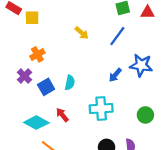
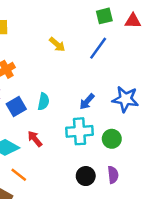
blue star: (141, 65) -> (125, 99), moved
blue arrow: (115, 75) -> (87, 102), moved
green circle: (145, 115) -> (112, 139), moved

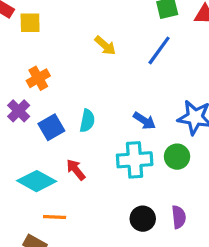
blue arrow: (87, 102) -> (144, 121), turned -98
green circle: (112, 139) -> (177, 157), moved
orange line: (19, 175) -> (55, 217), turned -35

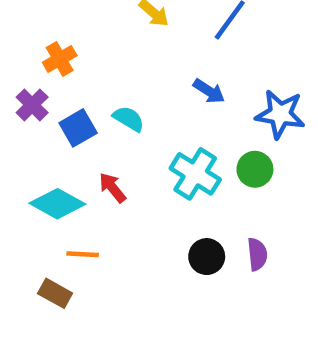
cyan semicircle: (87, 121) -> (129, 119), turned -70
blue arrow: (144, 121) -> (209, 91), moved
cyan cross: (135, 160) -> (195, 174), turned 36

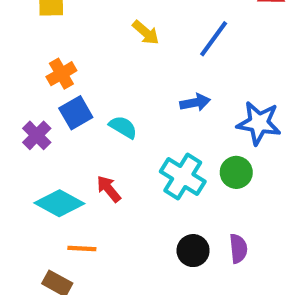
blue arrow: (209, 91) -> (195, 102), turned -44
purple cross: (32, 105) -> (37, 135), moved
blue square: (78, 128) -> (76, 113), moved

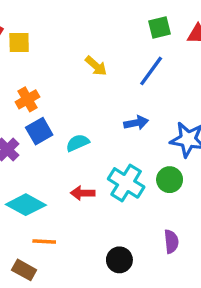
cyan semicircle: (123, 127) -> (78, 143), turned -55
red arrow: (109, 189) -> (83, 193), moved, turned -50
black circle: (193, 251) -> (119, 260), moved

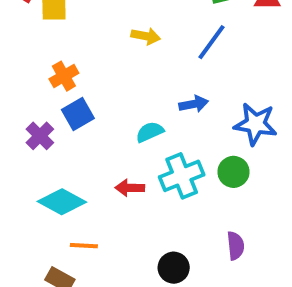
yellow arrow: (96, 66) -> (146, 36), turned -30
cyan semicircle: (78, 143) -> (150, 132), moved
cyan cross: (126, 183) -> (182, 176), turned 36

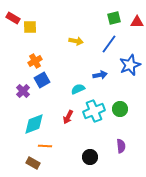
blue star: (255, 124) -> (130, 65), moved, turned -30
red arrow: (130, 188) -> (68, 117), turned -64
cyan diamond: (62, 202) -> (34, 124), turned -50

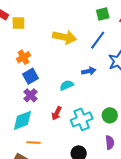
yellow arrow: (76, 41) -> (65, 37), size x1.6
purple cross: (23, 91) -> (30, 95), moved
green circle: (120, 109) -> (110, 115), moved
cyan cross: (94, 111) -> (82, 119), moved

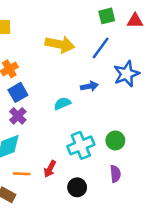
red arrow: (57, 113) -> (50, 169), moved

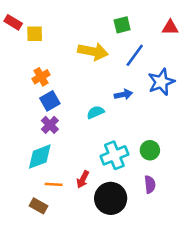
green square: (107, 16) -> (122, 25), moved
black circle: (77, 187) -> (111, 198), size x1.6

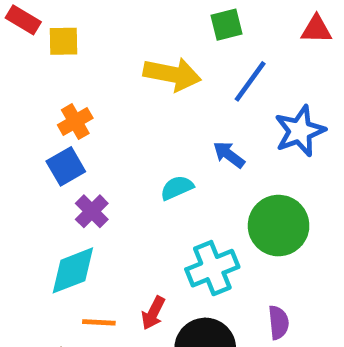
blue arrow: (123, 95) -> (229, 155), turned -132
blue square: (50, 101) -> (66, 166), moved
green circle: (150, 150) -> (279, 226), moved, size x1.6

